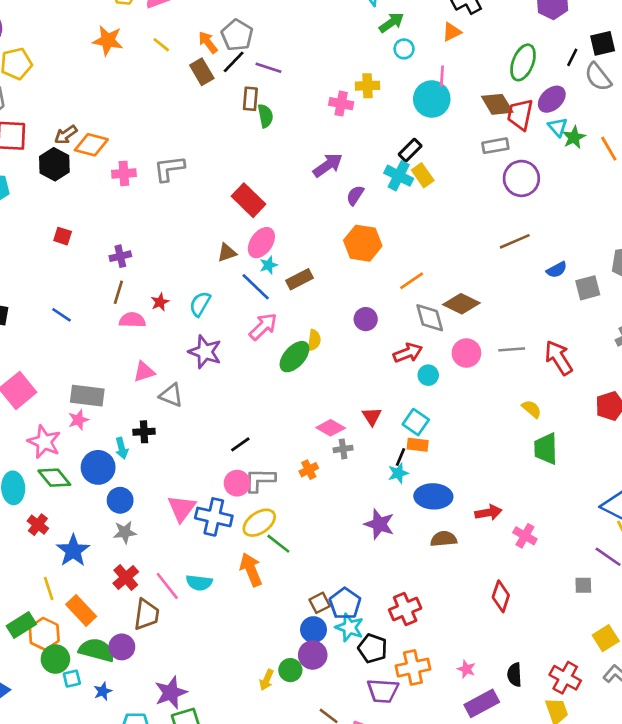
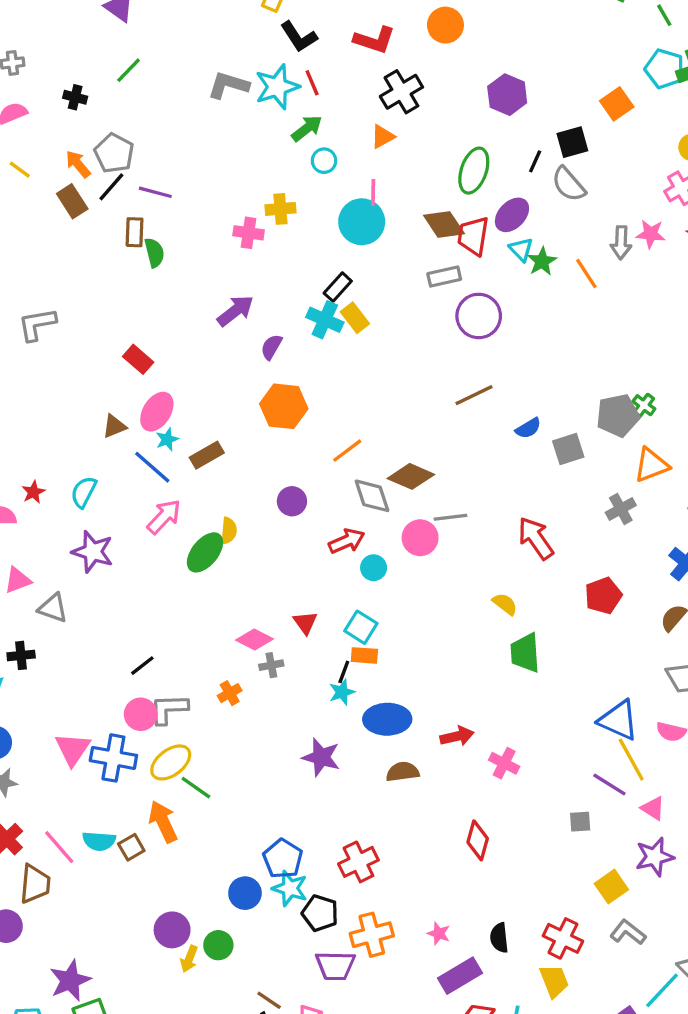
red rectangle: (249, 200) -> (138, 359), size x0.7
gray line: (512, 349) -> (451, 517), moved
brown square: (320, 603) -> (131, 847), moved
purple circle: (313, 655) -> (172, 930), moved

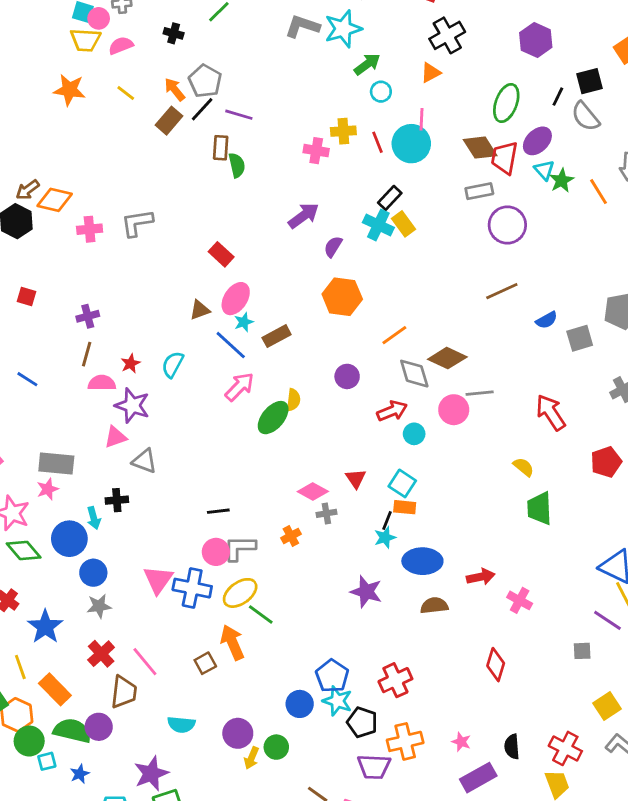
red line: (312, 83) -> (378, 142), moved
brown rectangle: (72, 201) -> (169, 121), turned 72
purple star: (93, 552) -> (132, 405), moved
black line: (142, 666) -> (218, 511), turned 30
cyan semicircle: (99, 841) -> (181, 725), moved

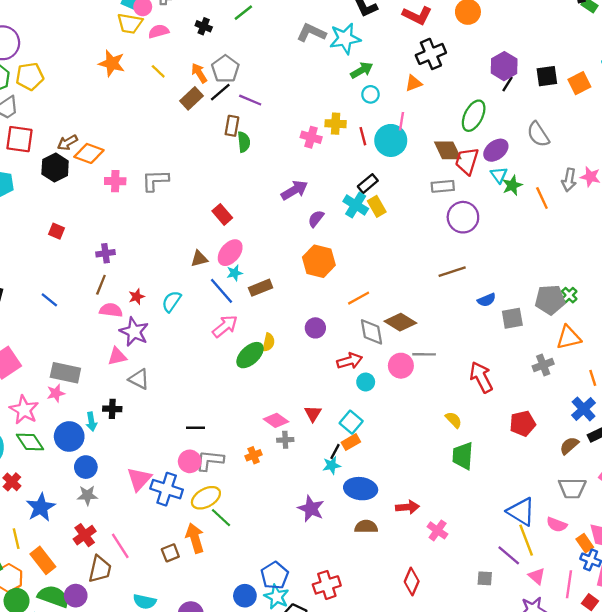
black square: (589, 81) -> (547, 76), moved
black line: (558, 97) -> (508, 84), moved
orange rectangle: (405, 507) -> (351, 442), turned -42

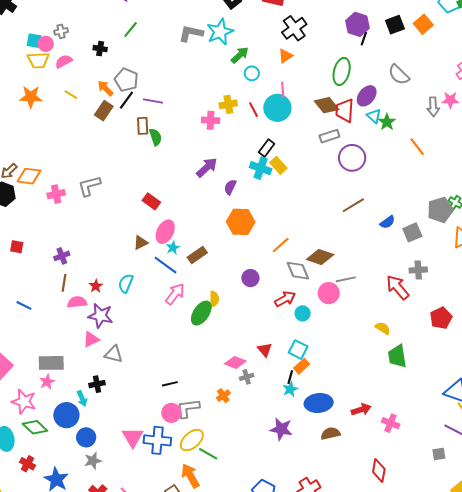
orange line: (542, 198) -> (417, 147), moved
gray cross: (543, 365) -> (418, 270), moved, turned 30

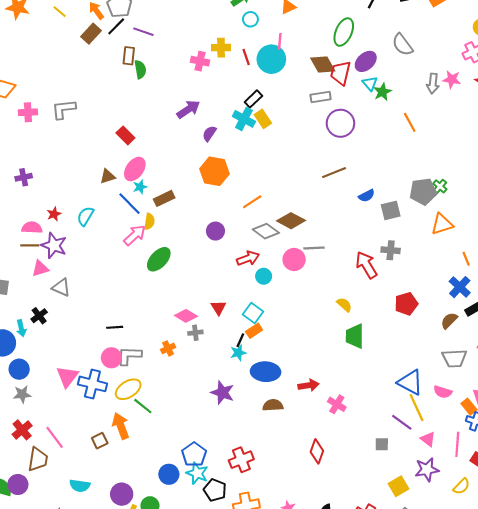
gray diamond: (298, 271) -> (266, 231), turned -40
brown line: (64, 283) -> (30, 245), moved, turned 72
yellow semicircle: (214, 299) -> (149, 221), moved
black cross: (97, 384) -> (39, 316), turned -35

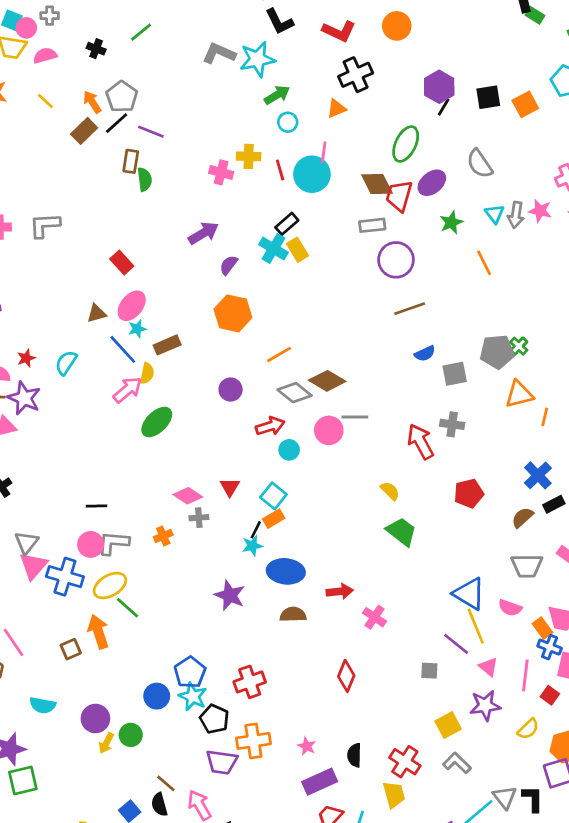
cyan triangle: (370, 83) -> (495, 214), moved
brown line: (334, 173) -> (410, 309), moved
orange line: (466, 259) -> (545, 417), moved, turned 32
gray triangle: (61, 287) -> (26, 543), moved, turned 42
green trapezoid: (355, 336) -> (401, 532), turned 125

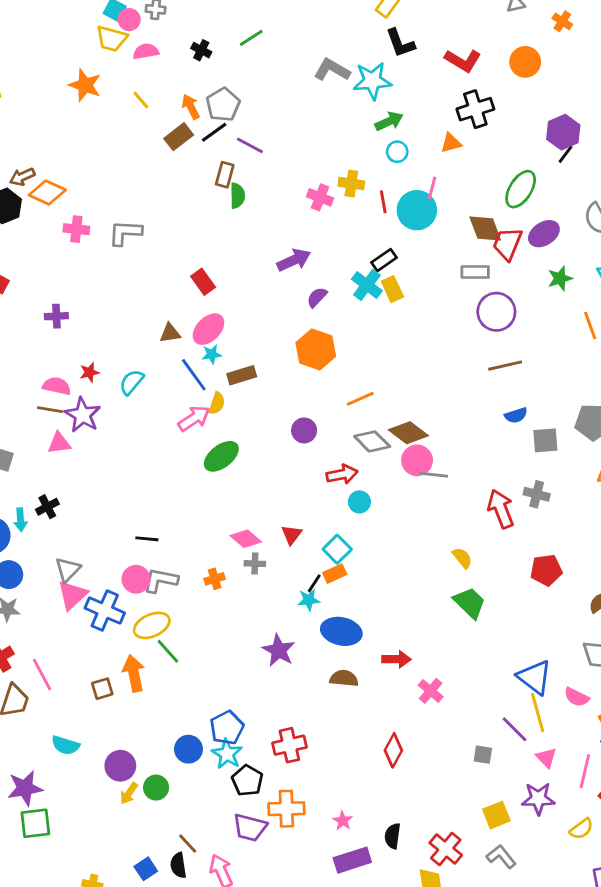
pink circle: (329, 430) -> (417, 460), moved

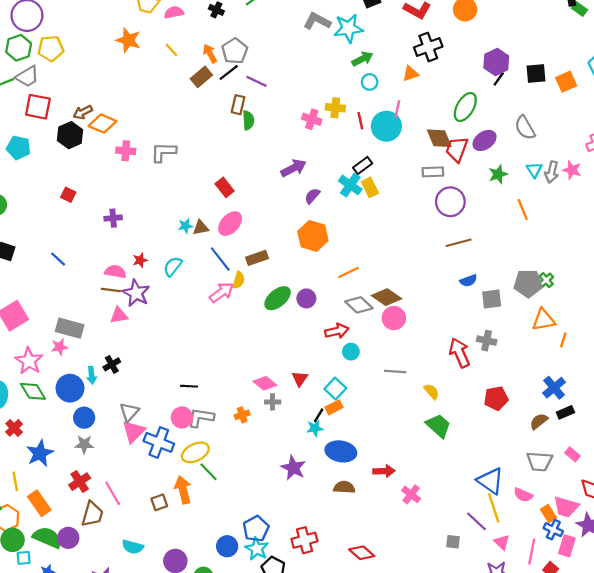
cyan star: (212, 354) -> (185, 226), moved
green ellipse: (221, 456) -> (278, 298), moved
gray line: (434, 475) -> (395, 371), moved
red diamond: (393, 750) -> (362, 553), moved, turned -75

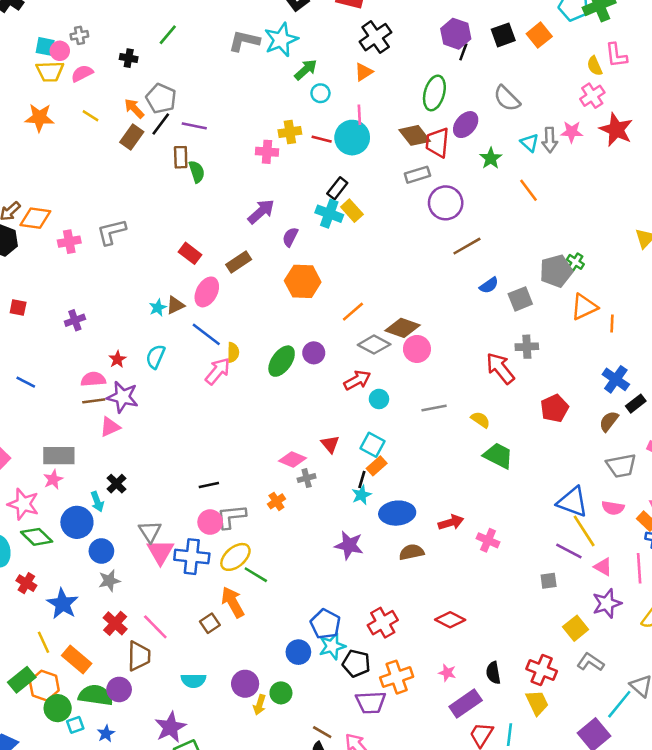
red line: (360, 121) -> (322, 139), turned -49
brown rectangle: (257, 258) -> (239, 262), moved
cyan star: (257, 549) -> (332, 646), turned -30

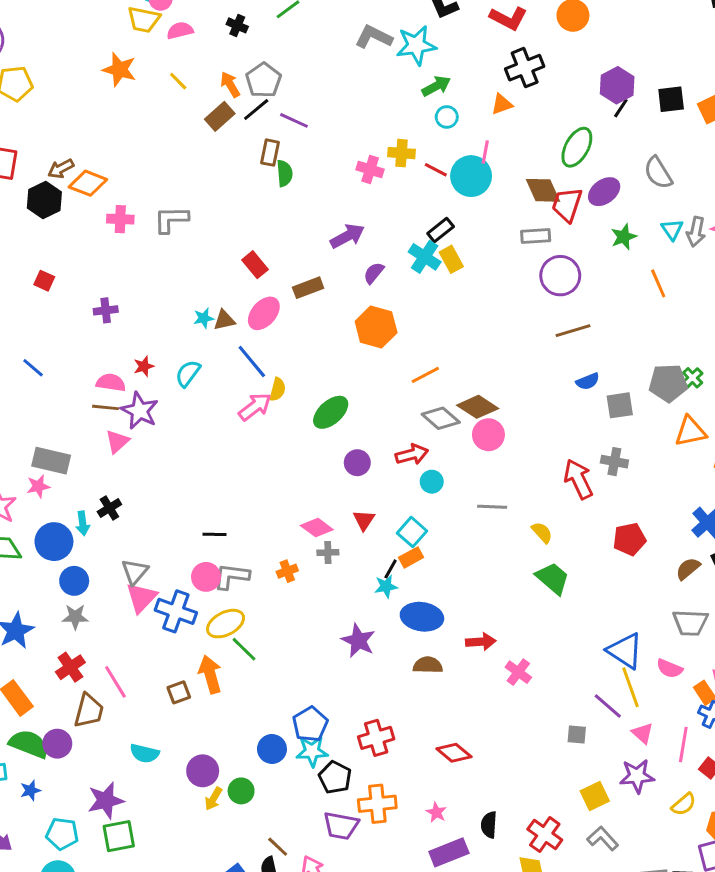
purple circle: (314, 353) -> (357, 463), moved
pink triangle: (110, 427) -> (117, 441), turned -30

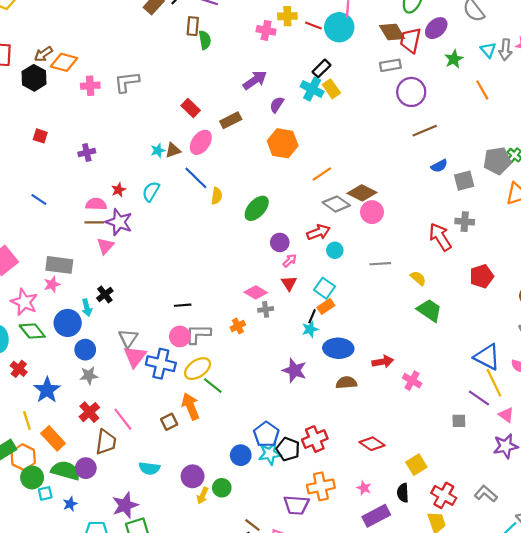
pink arrow: (255, 407) -> (290, 261), moved, size x0.6
black pentagon: (335, 777) -> (288, 449), moved
yellow square: (595, 796) -> (416, 465), moved

